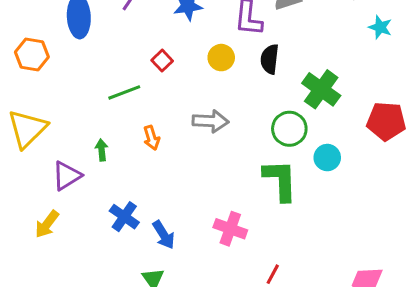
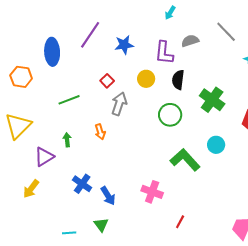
green line: (124, 92) -> (69, 100), moved
gray arrow: (211, 121) -> (119, 104), moved, turned -75
green circle: (289, 129) -> (170, 115), moved
green L-shape: (280, 180) -> (185, 160), turned -40

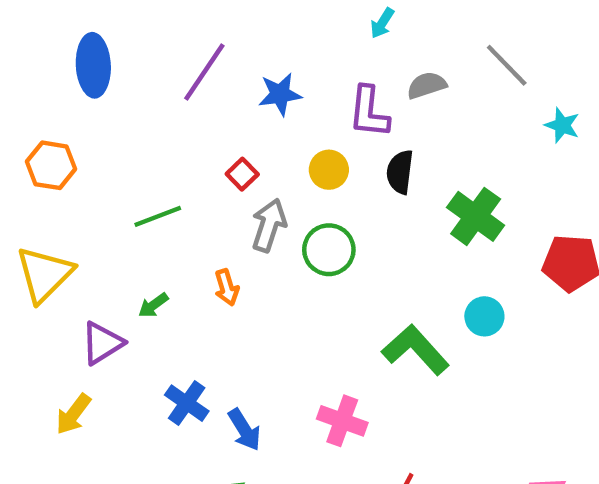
blue ellipse: (52, 52) -> (93, 65), moved
green circle: (170, 115) -> (329, 250), moved
green arrow: (67, 140) -> (153, 305), turned -120

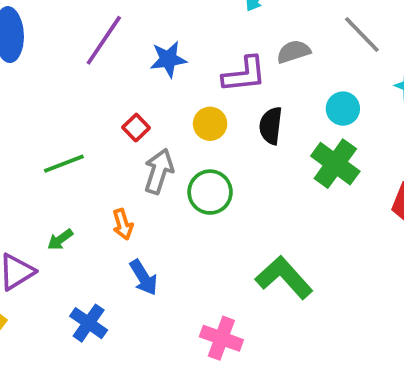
purple L-shape: (369, 112) -> (244, 74), turned -102
cyan circle: (484, 316) -> (343, 109), moved
blue arrow: (244, 430) -> (144, 277), moved

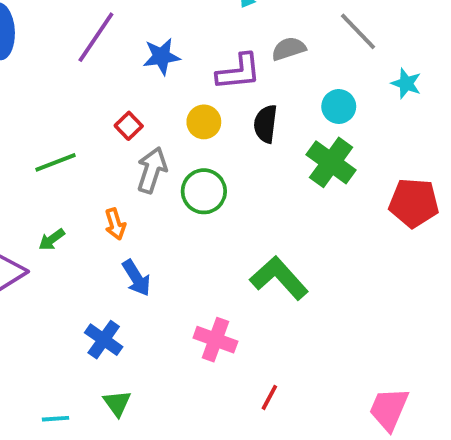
blue cross: (89, 323) -> (104, 340), moved

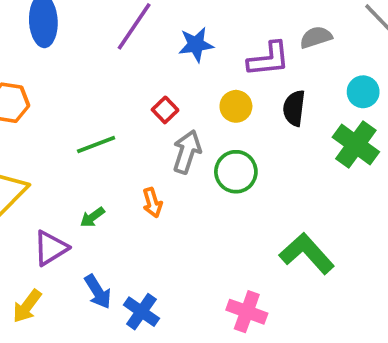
blue arrow: (136, 278) -> (98, 292), moved

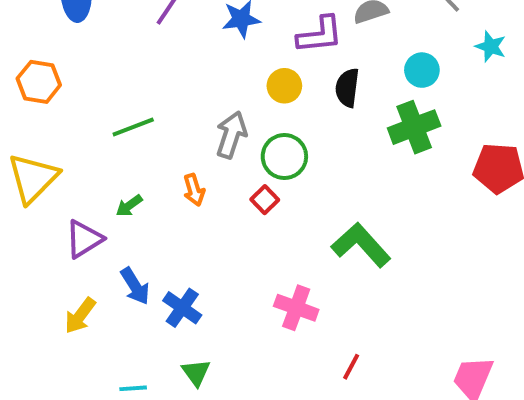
red square: (165, 110) -> (265, 200), moved
green cross: (356, 144) -> (414, 127), turned 33
yellow arrow: (27, 306) -> (80, 316), moved

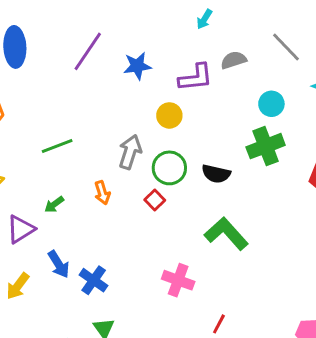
black semicircle: (347, 88) -> (216, 174), moved, turned -84

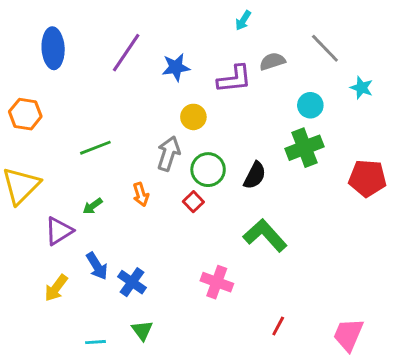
yellow circle: (169, 115) -> (193, 117), moved
black semicircle: (216, 174) -> (255, 175), turned -76
red line: (219, 324) -> (278, 326), moved

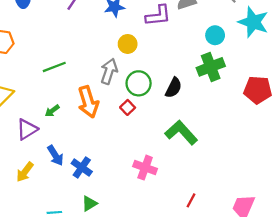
cyan star: (362, 88) -> (253, 22), size x1.8
orange arrow: (141, 194) -> (88, 102), size x1.8
green triangle: (142, 330) -> (89, 204), turned 35

